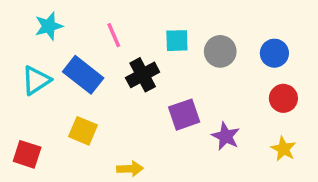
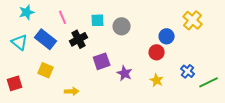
blue circle: (274, 53) -> (167, 36), moved
cyan triangle: (36, 80) -> (20, 42), turned -48
red square: (27, 154) -> (15, 83), turned -35

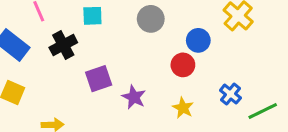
gray circle: (122, 26) -> (151, 19), moved

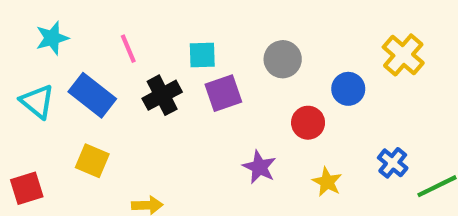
red circle: (183, 65) -> (308, 123), moved
purple square: (99, 79) -> (223, 93), moved

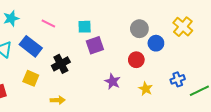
pink line: (128, 49) -> (48, 24), turned -40
gray circle: (283, 59) -> (139, 29), moved
black cross: (162, 95) -> (61, 64), moved
blue cross: (393, 163) -> (178, 79), turned 32

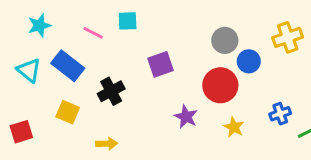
cyan square: (85, 27) -> (128, 21), moved
yellow cross: (183, 27) -> (288, 37), turned 30
red circle: (136, 60) -> (220, 85), size x1.5

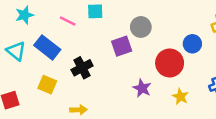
gray circle: (225, 40) -> (141, 27), moved

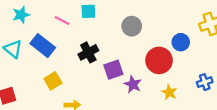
purple square: (122, 46) -> (113, 70), moved
black cross: (82, 68) -> (88, 52), moved
yellow square: (47, 85) -> (53, 81), moved, turned 36

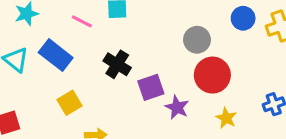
gray circle: (132, 26) -> (197, 40), moved
blue circle: (181, 42) -> (243, 18), moved
black cross: (88, 52) -> (117, 64), turned -30

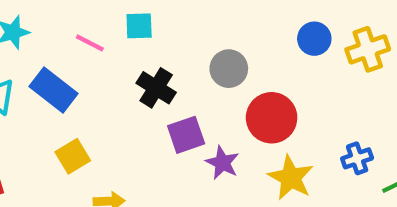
gray circle: (197, 40) -> (229, 69), moved
black cross: (117, 64) -> (156, 88), moved
yellow star: (226, 118) -> (291, 178), size x1.5

